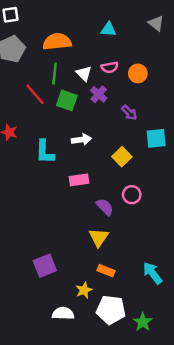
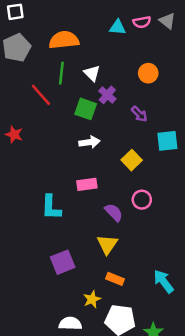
pink semicircle: (110, 67) -> (142, 22), moved
green square: (67, 100) -> (86, 109), moved
cyan L-shape: (45, 152) -> (51, 207), moved
purple square: (45, 266) -> (63, 262), moved

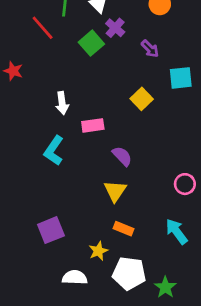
green square: (86, 109) -> (91, 43), turned 30
white arrow: (89, 142) -> (62, 103), moved, turned 90
pink circle: (142, 200) -> (185, 184), moved
cyan L-shape: (51, 207) -> (54, 151), turned 32
purple square: (63, 262) -> (51, 230), moved

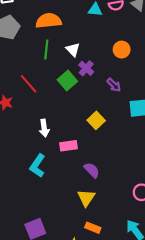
red line: (43, 28) -> (29, 84), moved
yellow square: (142, 99) -> (96, 120), moved

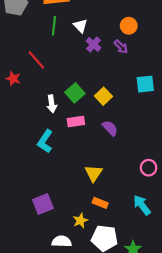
green square: (67, 81) -> (75, 93), moved
purple arrow: (114, 85) -> (121, 47), moved
purple semicircle: (92, 170) -> (110, 128), moved

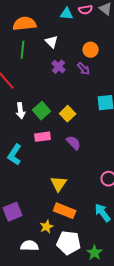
white triangle: (80, 26) -> (52, 42), moved
white arrow: (52, 104) -> (21, 111), moved
orange rectangle: (100, 203) -> (65, 211), size x1.5

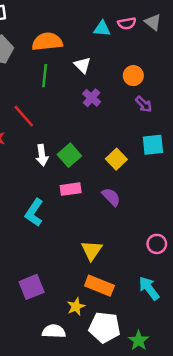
purple arrow: (84, 69) -> (144, 104), moved
yellow square: (68, 114) -> (116, 159), moved

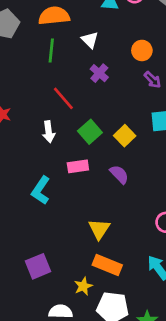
red line: (24, 116) -> (63, 98), moved
green square: (69, 155) -> (90, 132), moved

